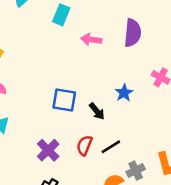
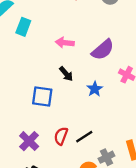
cyan rectangle: (61, 15) -> (23, 27), moved
purple semicircle: (133, 33) -> (103, 50), moved, turned 45
black arrow: (97, 111) -> (66, 74), moved

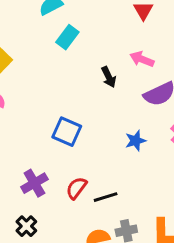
pink arrow: (65, 43) -> (142, 59), moved
black arrow: (66, 74) -> (109, 77), moved

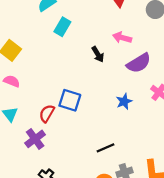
purple cross: (34, 183) -> (35, 139), moved
red semicircle: (76, 188) -> (47, 113), moved

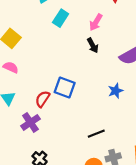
pink arrow: (122, 38) -> (96, 22), moved, turned -77

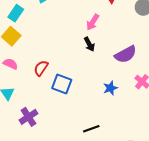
cyan rectangle: (61, 18) -> (16, 13), moved
red semicircle: (43, 99) -> (41, 68), moved

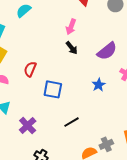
red semicircle: (41, 68) -> (30, 69), moved
black line: (91, 129) -> (71, 122), moved

